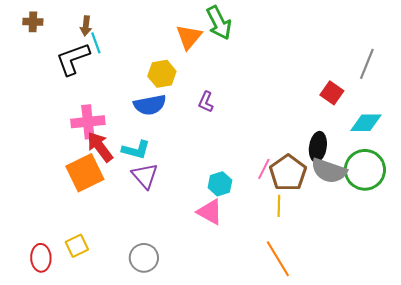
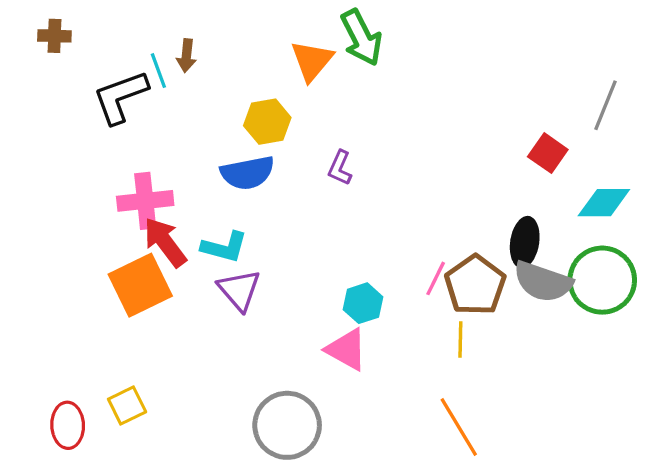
brown arrow: (86, 26) -> (186, 56), moved
gray circle: (144, 258) -> (287, 425), moved, size x1.4

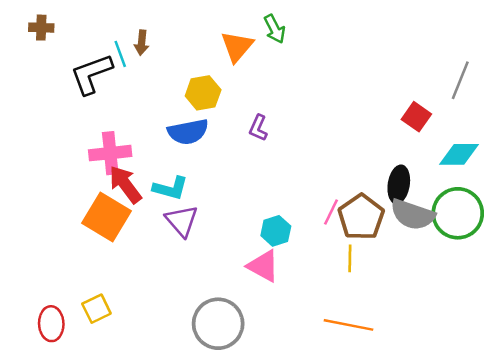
green arrow: (361, 38) -> (275, 29), size x0.7
orange square: (140, 285) -> (106, 217), turned -33
orange line: (459, 427) -> (349, 325), turned -48

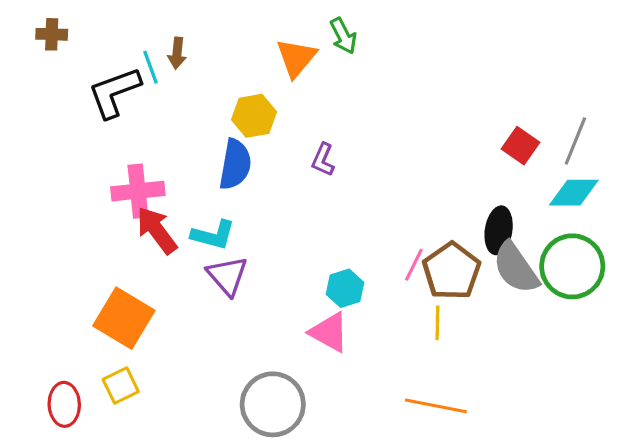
gray line: (460, 80) -> (575, 141), moved
blue semicircle: (188, 132) -> (235, 164), turned -69
gray semicircle: (413, 215) -> (516, 268), turned 36
orange square: (106, 217) -> (124, 318), moved

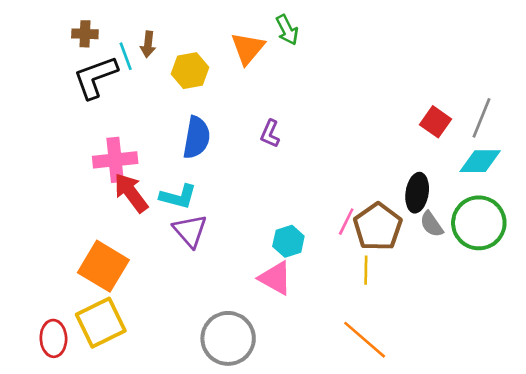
brown cross: (52, 34) -> (85, 34), moved
yellow hexagon: (254, 116) -> (190, 71), moved
gray semicircle: (516, 268) -> (432, 224), size x0.6
yellow square: (121, 386) -> (101, 323), size x1.6
orange line: (436, 406) -> (365, 340), turned 30

